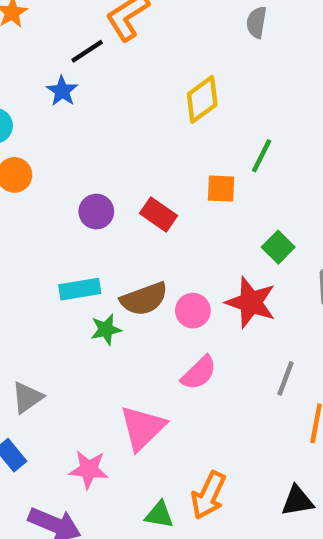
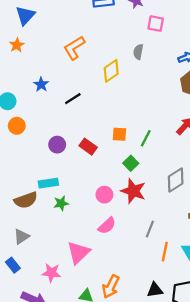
black line: (87, 51) -> (73, 99), moved
yellow diamond: (202, 99) -> (111, 71), moved
green line: (262, 156) -> (146, 138), moved
green square: (278, 247) -> (131, 163), moved
brown semicircle: (144, 299) -> (26, 200), moved

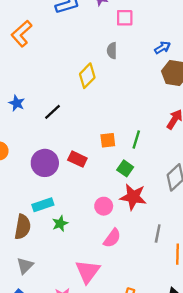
orange L-shape: (74, 48) -> (21, 34), moved
purple circle: (57, 145) -> (45, 163), size x1.5
brown semicircle: (26, 200) -> (23, 227), turned -50

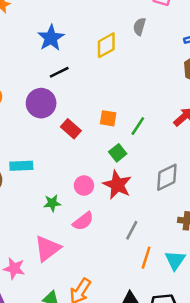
blue star: (17, 103) -> (51, 38), moved, size x1.5
purple circle: (45, 163) -> (41, 103), moved
green star: (60, 223) -> (52, 203), moved

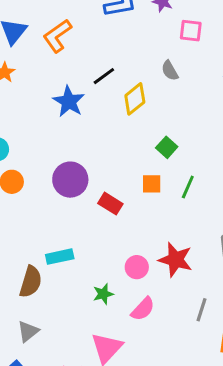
gray semicircle: (139, 27) -> (170, 71), turned -36
black line: (59, 72) -> (104, 76), moved
green square: (118, 153) -> (167, 147), moved

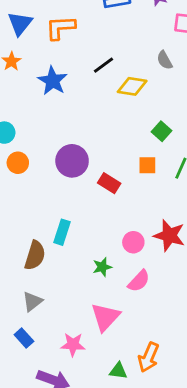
orange L-shape: (57, 36) -> (60, 28), turned 32
yellow diamond: (135, 99) -> (132, 86), turned 48
blue star: (69, 101) -> (53, 81), moved
cyan rectangle: (60, 257) -> (62, 232), turned -60

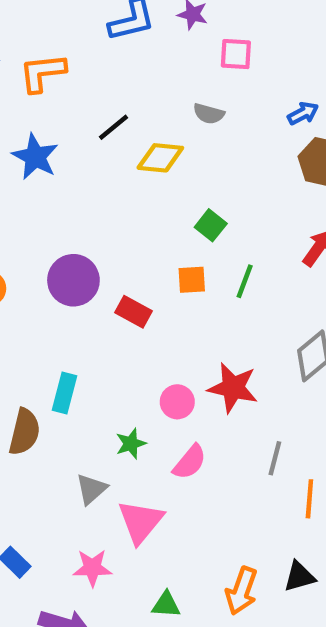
gray semicircle: (165, 60) -> (209, 114), turned -42
gray triangle: (32, 301) -> (91, 489), moved
orange arrow: (149, 357) -> (242, 591), moved

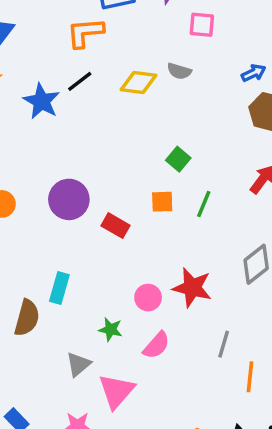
orange L-shape: (42, 73) -> (85, 33), moved
black line: (114, 127) -> (80, 81), moved
yellow diamond: (160, 158) -> (139, 83), moved
green star: (131, 444) -> (111, 329), turned 30

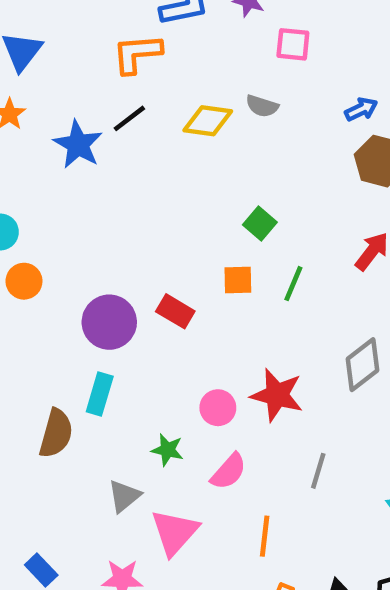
purple circle: (69, 199) -> (109, 322), moved
orange line: (250, 377) -> (265, 536), moved

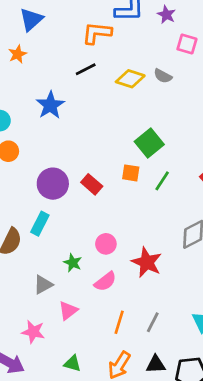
blue star: (78, 145) -> (50, 105), moved
green square: (260, 223) -> (149, 143), size x1.5
red star: (277, 395) -> (147, 262), moved
gray line: (318, 471) -> (153, 322), moved
pink triangle: (175, 532) -> (68, 311), size x0.7

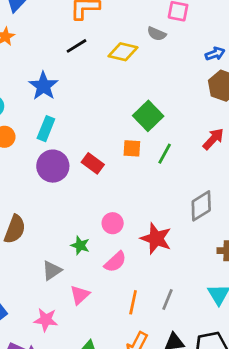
gray semicircle: (163, 76) -> (157, 34), moved
cyan rectangle: (40, 224) -> (46, 129), moved

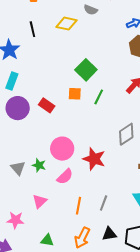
black line: (76, 46) -> (32, 29), moved, turned -70
pink circle: (113, 223) -> (62, 149), size x1.5
gray triangle: (52, 270) -> (18, 168), moved, turned -35

